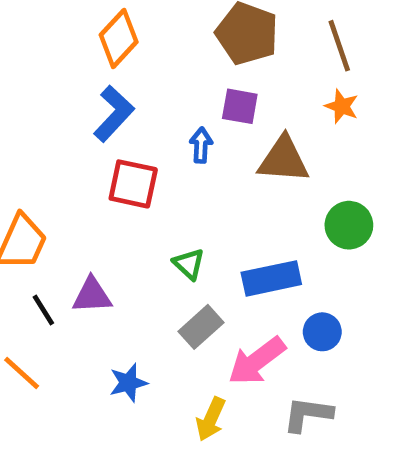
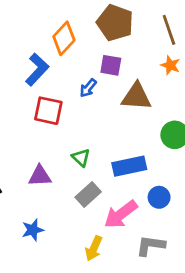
orange diamond: (119, 38) -> (64, 38), moved
blue arrow: (201, 145) -> (88, 88), turned -144
purple triangle: (92, 295) -> (40, 176), moved
blue star: (128, 383) -> (33, 230), moved

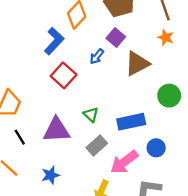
purple square: (111, 65) -> (116, 37), turned 30
brown triangle: (136, 97) -> (137, 64), turned -32
red square: (48, 111) -> (64, 75), turned 30
purple triangle: (40, 176) -> (56, 130), size x1.4

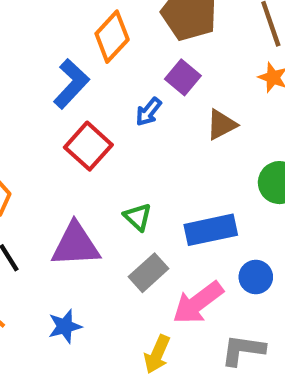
brown triangle: (137, 64) -> (221, 125), size x0.7

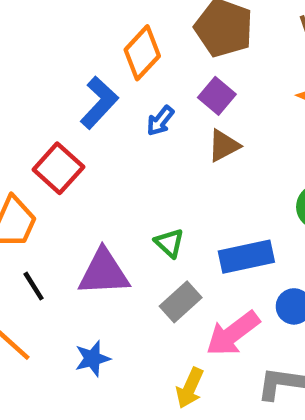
blue arrow: (148, 112) -> (160, 121), moved
brown triangle: (221, 125) -> (224, 146), moved
red square: (88, 146) -> (58, 168), moved

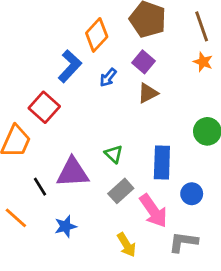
blue rectangle: (246, 257) -> (162, 163), turned -76
black line: (34, 286) -> (40, 187), moved
pink arrow: (233, 334) -> (153, 211), turned -88
yellow arrow: (190, 388) -> (126, 245), turned -55

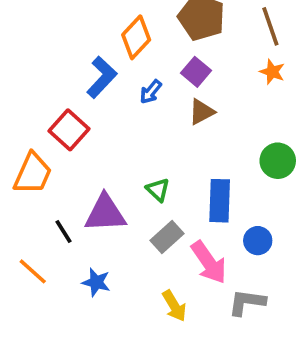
blue star: (66, 226) -> (96, 282), turned 30

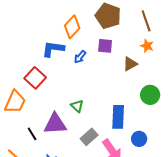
purple square: (196, 72) -> (105, 46), turned -35
blue L-shape: (102, 77) -> (53, 49), turned -125
brown triangle: (201, 112) -> (130, 64), moved
green triangle: (158, 190) -> (77, 106), moved

